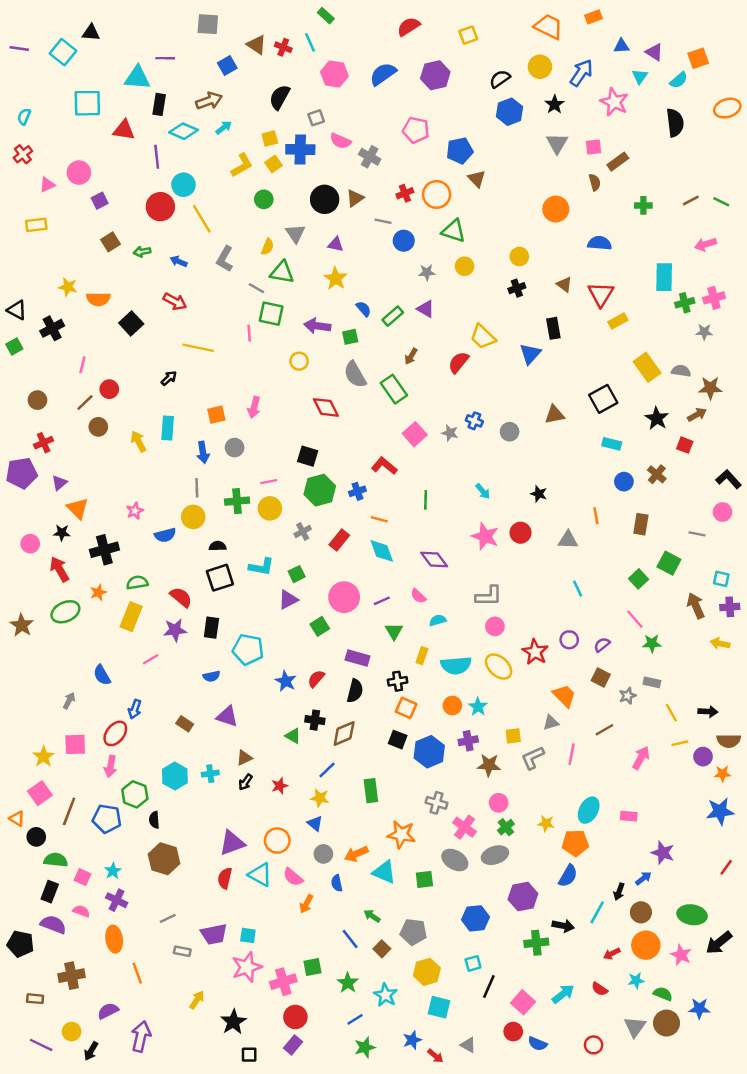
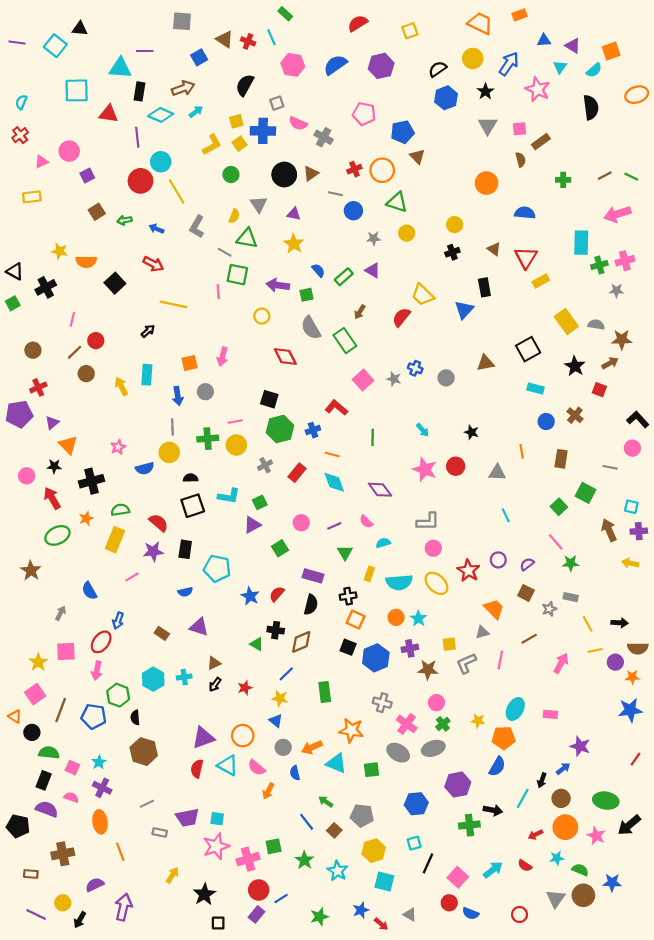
pink arrow: (705, 244) -> (617, 214), size x1.4
pink circle: (344, 597) -> (301, 523), size x0.6
brown star: (22, 625) -> (31, 571), moved
blue line: (355, 1019) -> (281, 899), moved

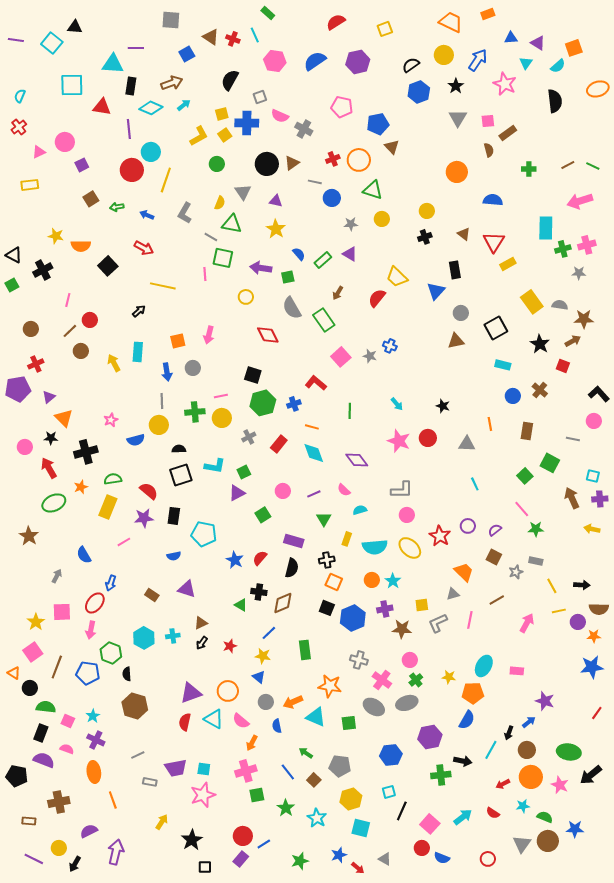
yellow line: (177, 192) -> (166, 180), turned 50
gray circle: (446, 378) -> (461, 313), moved
pink cross: (248, 859) -> (246, 771), moved

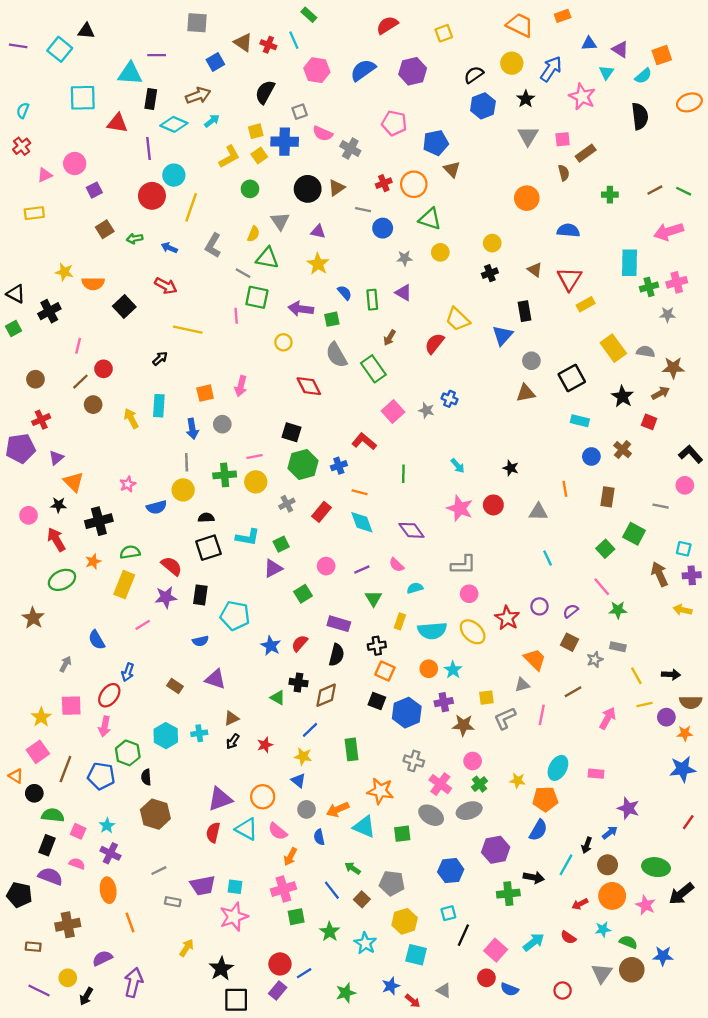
green rectangle: (323, 260) -> (372, 300), turned -54
black square: (205, 867) -> (236, 1000), size x1.6

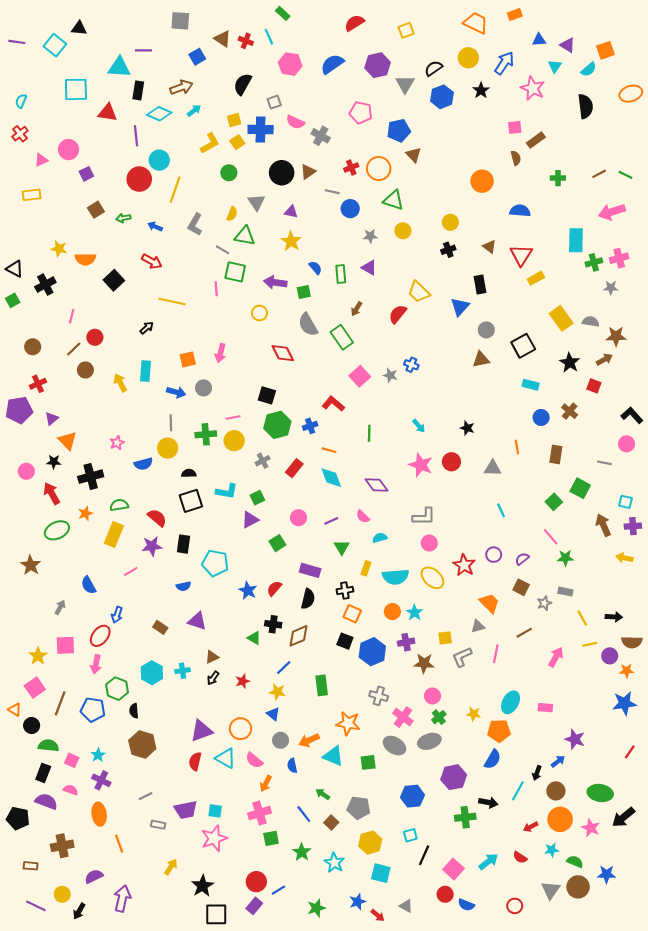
gray triangle: (528, 136) -> (405, 84), moved
blue arrow: (192, 429) -> (176, 392), turned -66

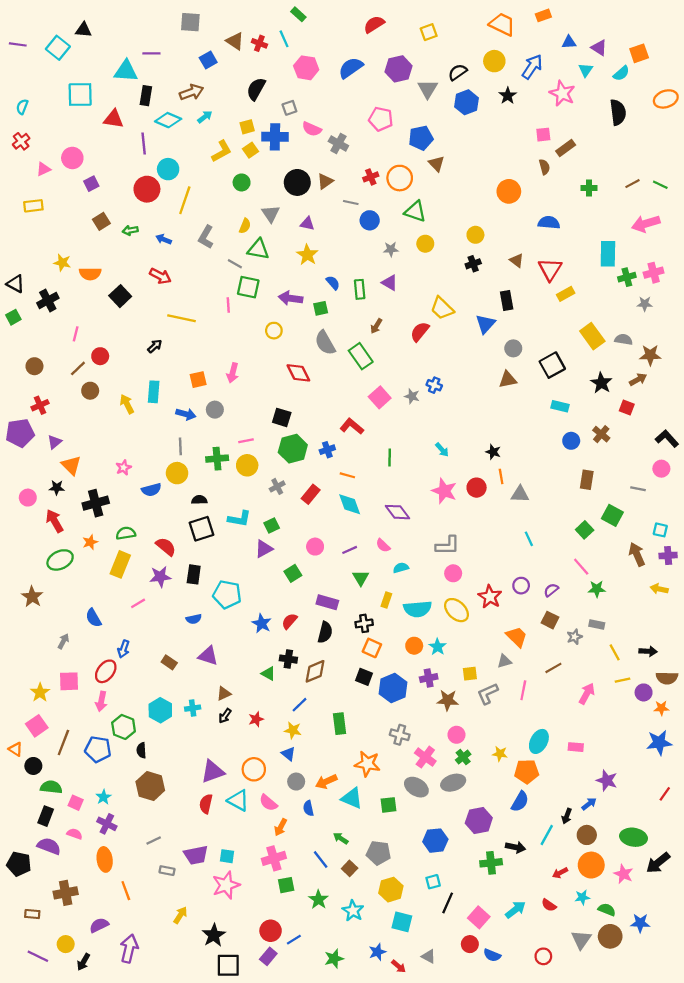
orange line: (517, 447) -> (501, 476), moved

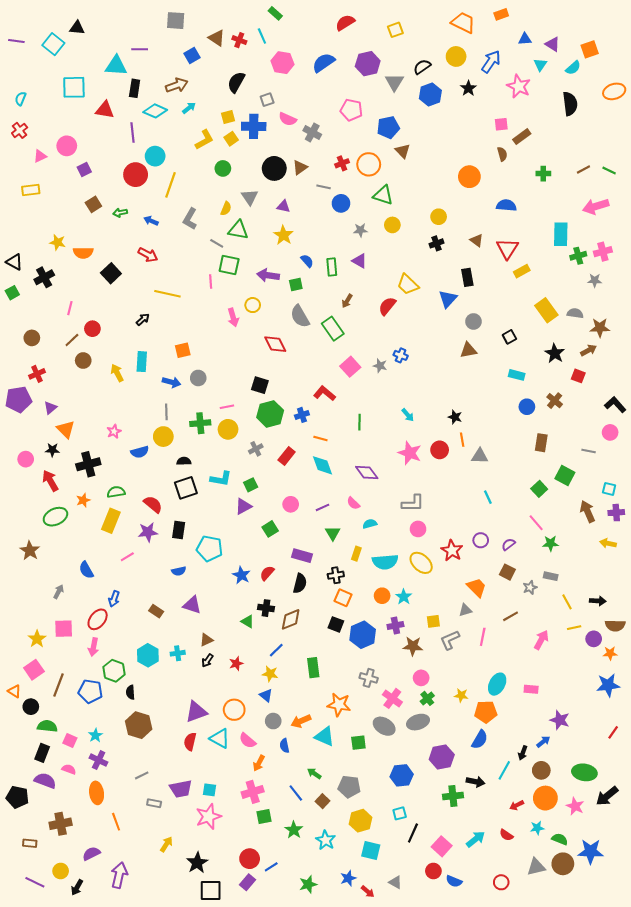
black square: (552, 365) -> (509, 337), size x0.6
pink arrow: (233, 373) -> (233, 317), moved, turned -30
blue star: (640, 923) -> (591, 851), size x1.4
gray triangle: (581, 940) -> (536, 867), turned 42

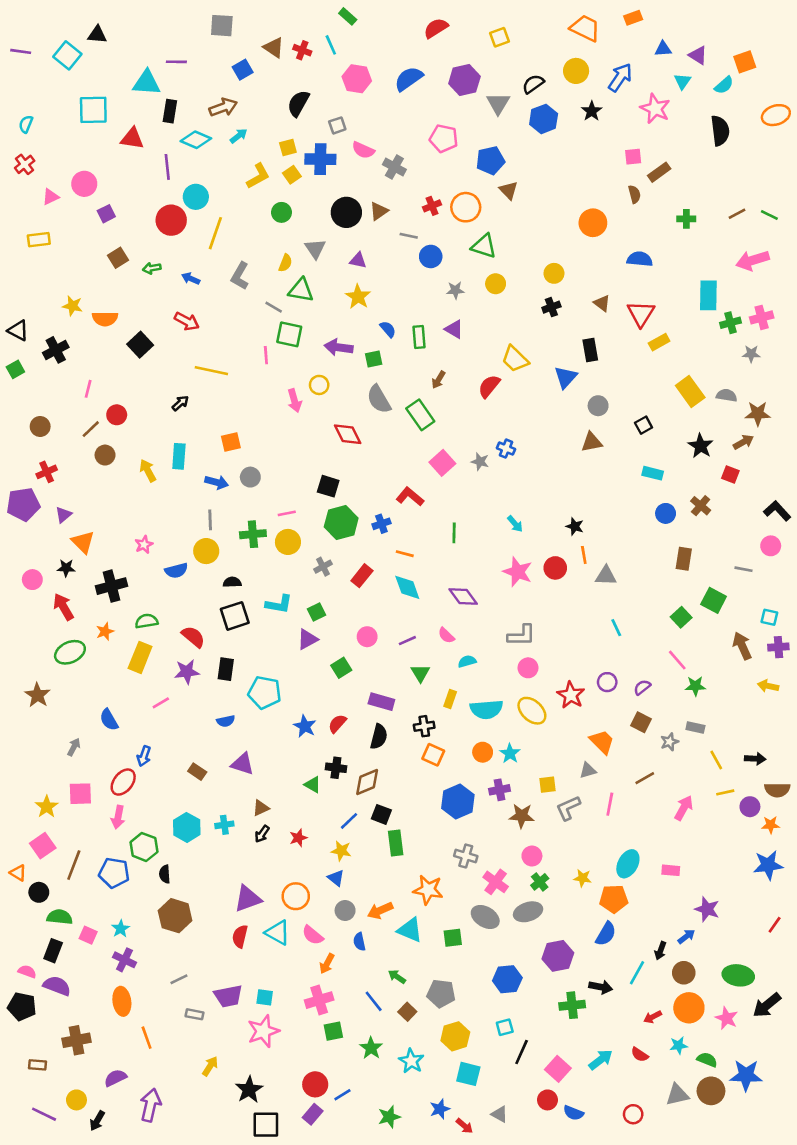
black square: (336, 624) -> (381, 814), moved
pink semicircle: (69, 769) -> (27, 971), moved

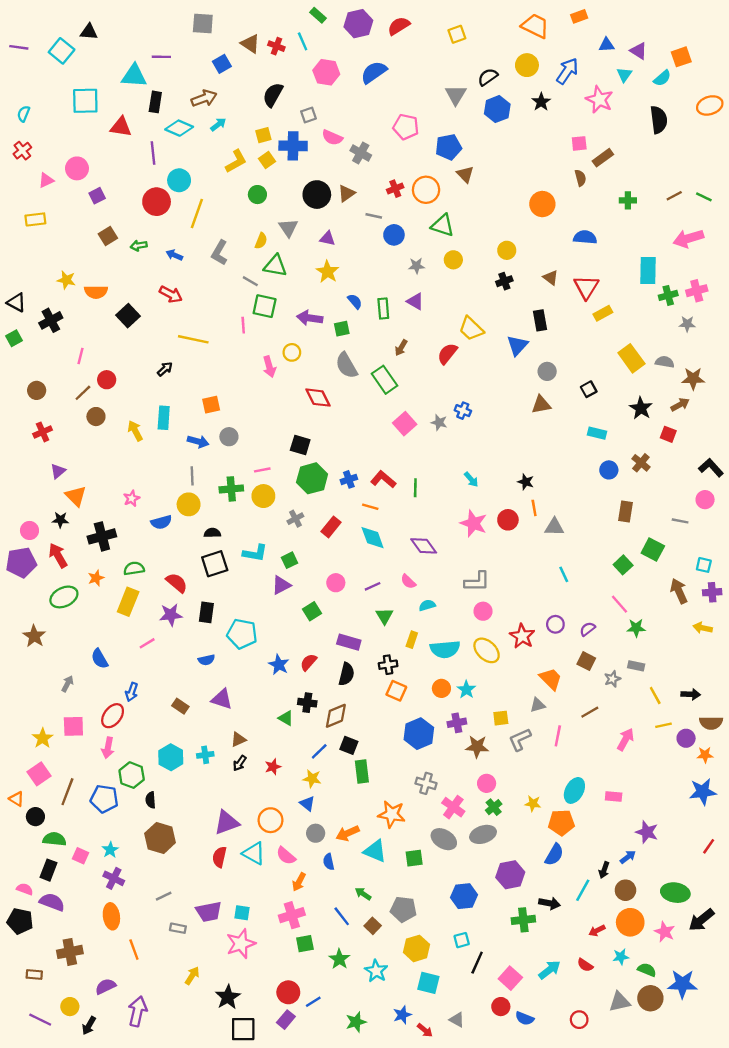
purple hexagon: (464, 80) -> (358, 24), moved
red L-shape: (410, 497) -> (383, 479), moved
purple pentagon: (23, 504) -> (21, 563), moved

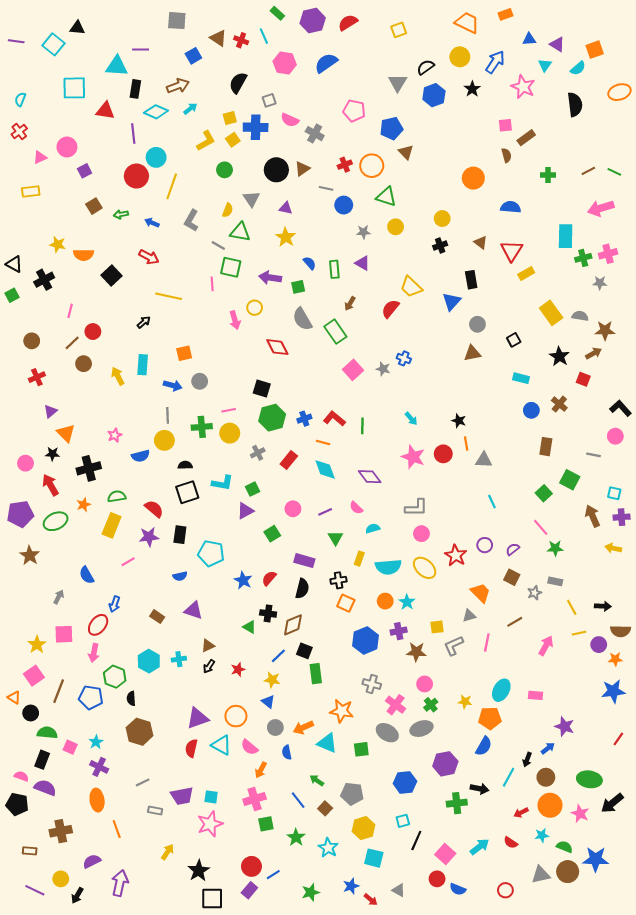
purple pentagon: (21, 563) -> (20, 514), moved

